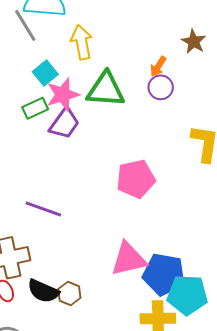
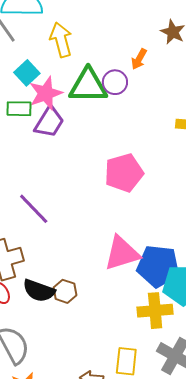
purple circle: (161, 87) -> (115, 82), moved
green rectangle: (35, 108) -> (19, 109), turned 30
purple line: (43, 209) -> (34, 209), turned 30

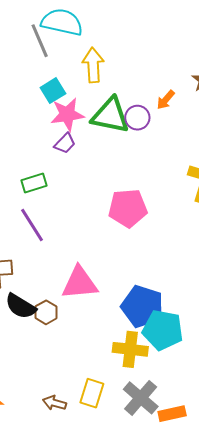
green rectangle: (19, 109) -> (34, 183), moved, turned -30
purple trapezoid: (49, 122) -> (65, 143), size x0.7
pink triangle: (122, 253) -> (80, 283), moved

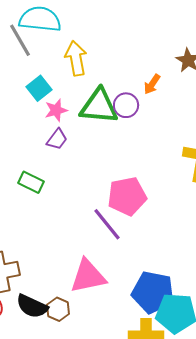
pink star: (67, 114) -> (56, 110), size x0.7
green rectangle: (34, 183) -> (31, 182), turned 50
purple line: (32, 225) -> (107, 224), moved

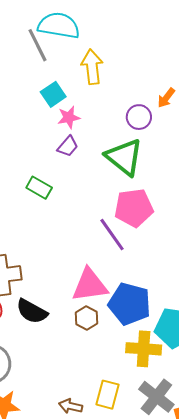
green triangle: (99, 106) -> (124, 157), moved, turned 30
blue pentagon: (153, 292) -> (129, 304), moved
brown hexagon: (58, 309) -> (86, 318), moved

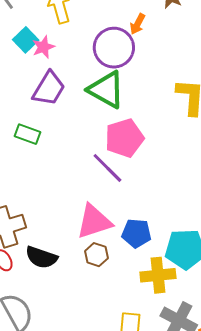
pink star: (69, 117) -> (43, 47), moved
purple circle: (139, 117) -> (114, 48), size x1.6
purple trapezoid: (68, 146) -> (49, 89), size x1.6
blue pentagon: (129, 304) -> (136, 233), size x0.7

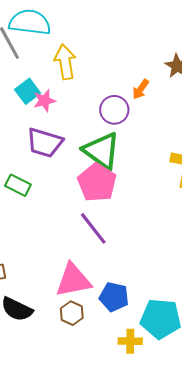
purple circle: (114, 48) -> (114, 110), size x0.7
purple trapezoid: (49, 89) -> (45, 143), turned 69
pink pentagon: (124, 138) -> (97, 183), moved, turned -30
yellow cross: (158, 275) -> (130, 341), size x0.7

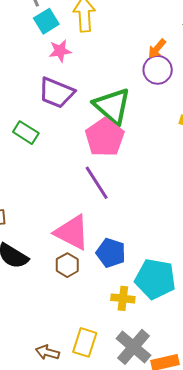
cyan square: (28, 91) -> (46, 21), moved
purple circle: (114, 110) -> (158, 70), moved
pink triangle: (73, 280) -> (72, 232), turned 33

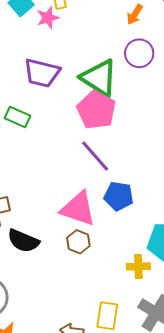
pink star: (60, 51) -> (48, 18), moved
purple circle: (158, 70) -> (139, 53), moved
blue pentagon: (111, 253) -> (119, 196), moved

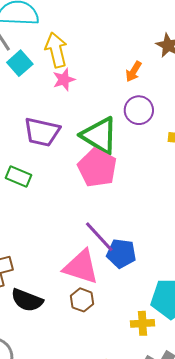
pink star: (48, 18) -> (64, 80), moved
purple line: (95, 156) -> (99, 237), moved

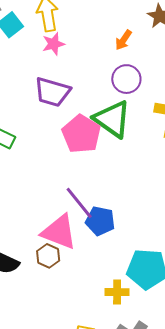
purple trapezoid: (42, 132) -> (52, 92), moved
green triangle: (99, 136) -> (112, 119), moved
brown hexagon: (82, 300) -> (48, 256), moved

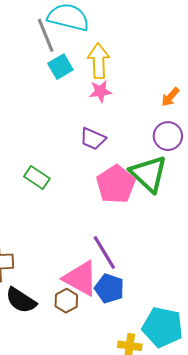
purple trapezoid: (52, 92) -> (93, 139), size x0.7
blue pentagon: (100, 221) -> (109, 288), moved

